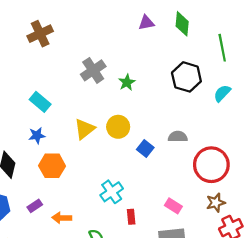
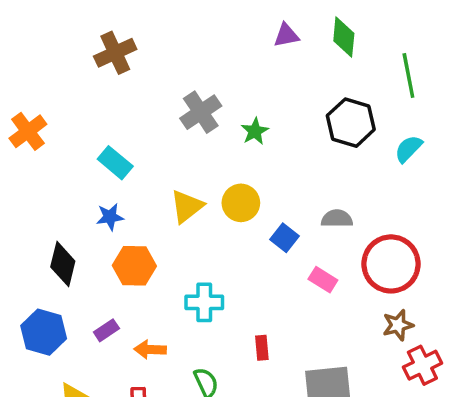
cyan cross: (112, 192) -> (204, 302), moved, turned 35
pink rectangle: (173, 206) -> (323, 280), moved

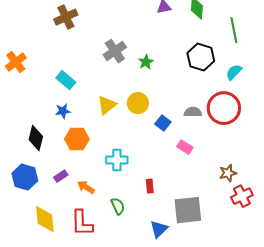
red circle: (391, 264) -> (224, 108), moved
orange arrow: (150, 350) -> (86, 187), turned 30

